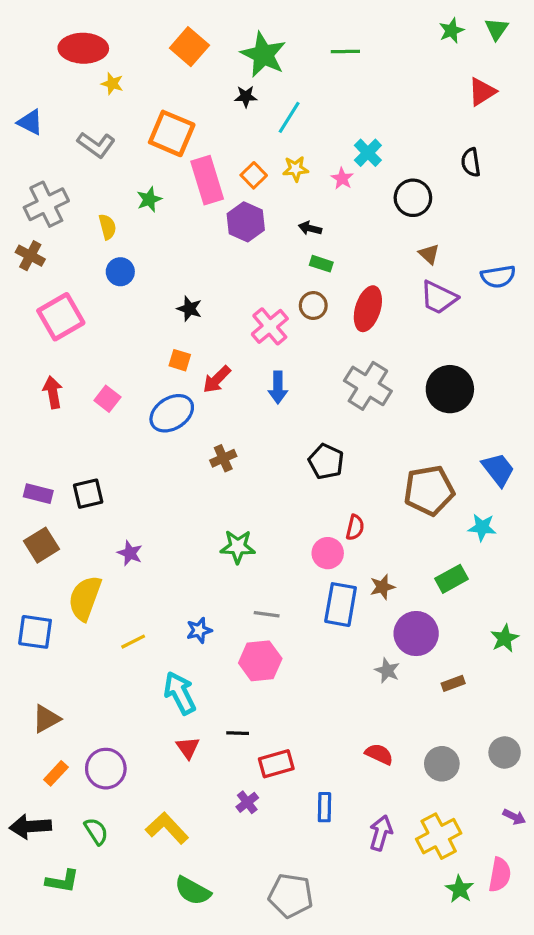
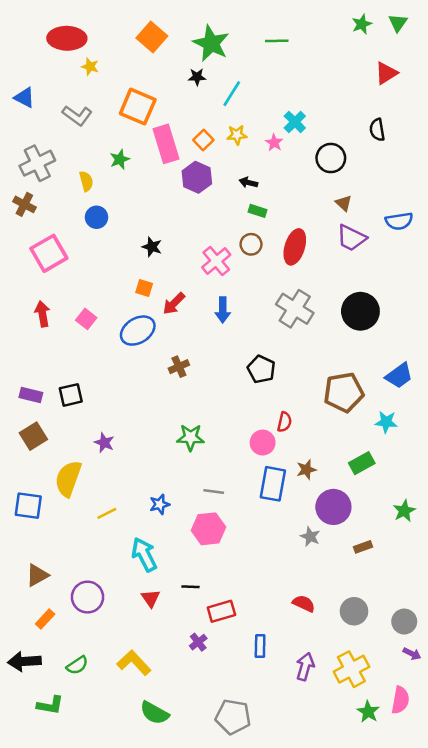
blue trapezoid: (498, 470) -> (399, 376), turned 92
gray circle: (505, 753) -> (404, 622), moved
purple circle: (106, 769) -> (88, 597), moved
green semicircle: (96, 831) -> (77, 665), turned 90

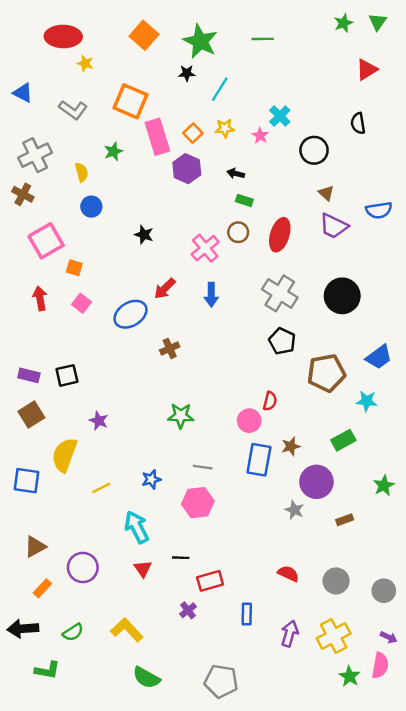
orange square: (144, 288) -> (74, 268), moved
black pentagon: (261, 369) -> (282, 341), moved
purple arrow: (412, 654) -> (389, 637), moved

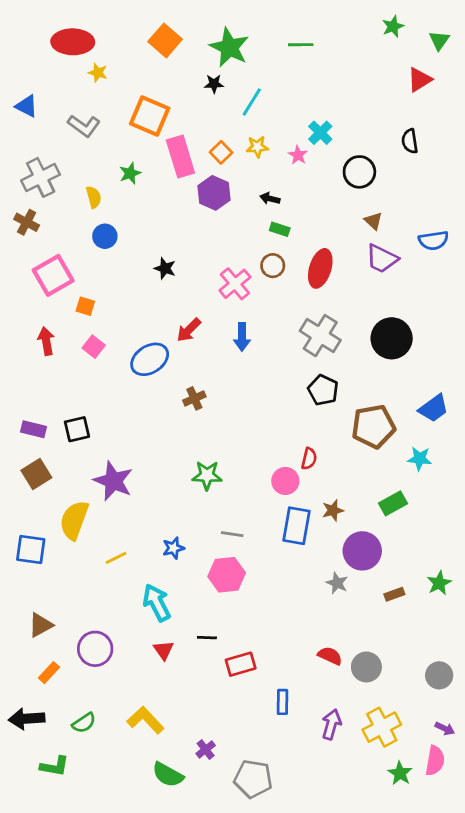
green triangle: (378, 22) -> (439, 40), moved
purple star: (99, 421) -> (113, 481), size x1.8
green star: (384, 485) -> (439, 583), moved
gray circle: (336, 581) -> (366, 667), moved
purple cross: (188, 610) -> (206, 749), moved

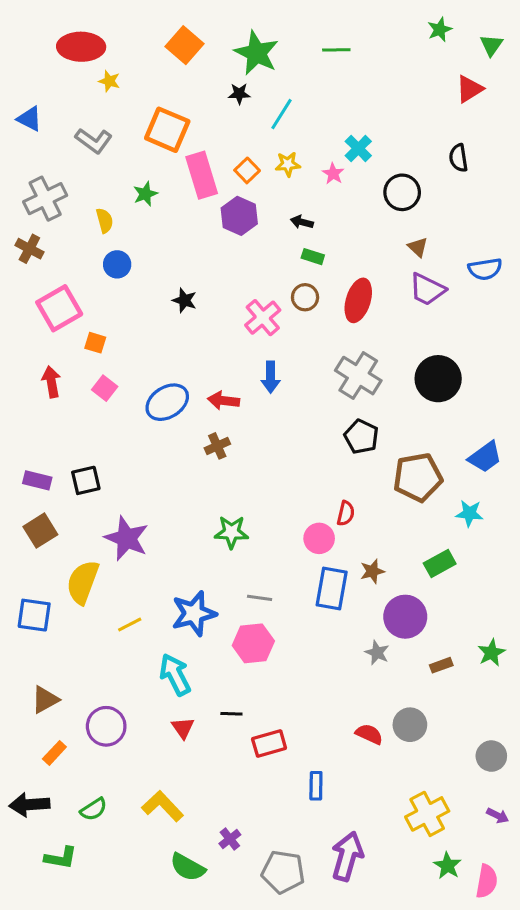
red arrow: (189, 330) -> (224, 401), moved, turned 52
blue star: (173, 548) -> (194, 614), size x1.8
gray circle: (366, 667) -> (410, 725), moved
purple arrow: (331, 724) -> (347, 856), moved, size x1.4
pink semicircle: (435, 761) -> (487, 881), moved

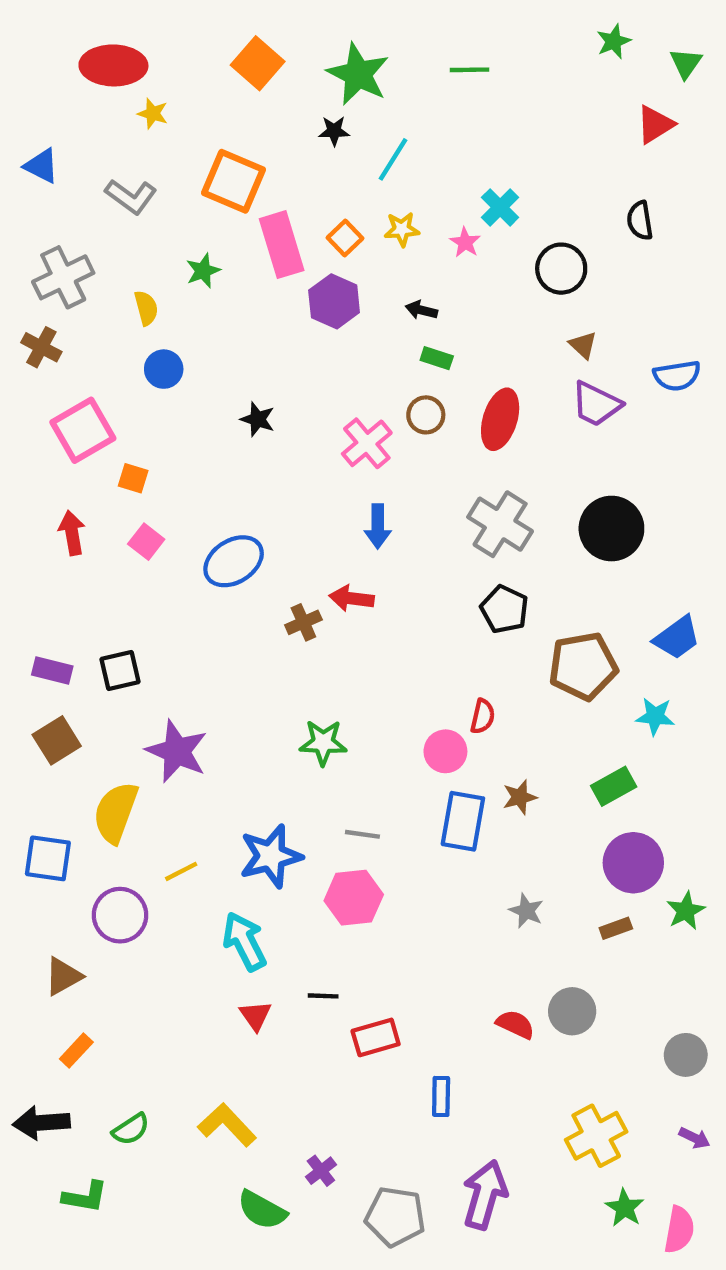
red arrow: (224, 401) -> (352, 598), moved
purple circle: (405, 617) -> (633, 863), moved
purple circle: (106, 726) -> (120, 915), moved

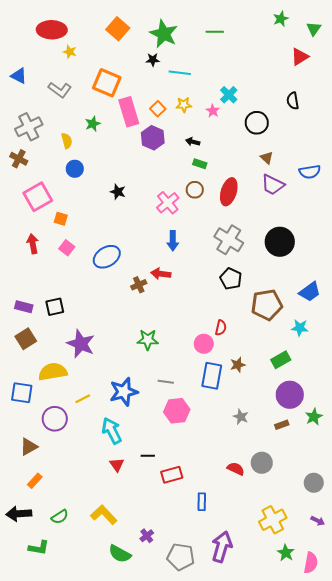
cyan line: (393, 159) -> (180, 73), turned 65
yellow semicircle: (116, 812) -> (53, 372), turned 60
pink hexagon: (354, 898) -> (177, 411), moved

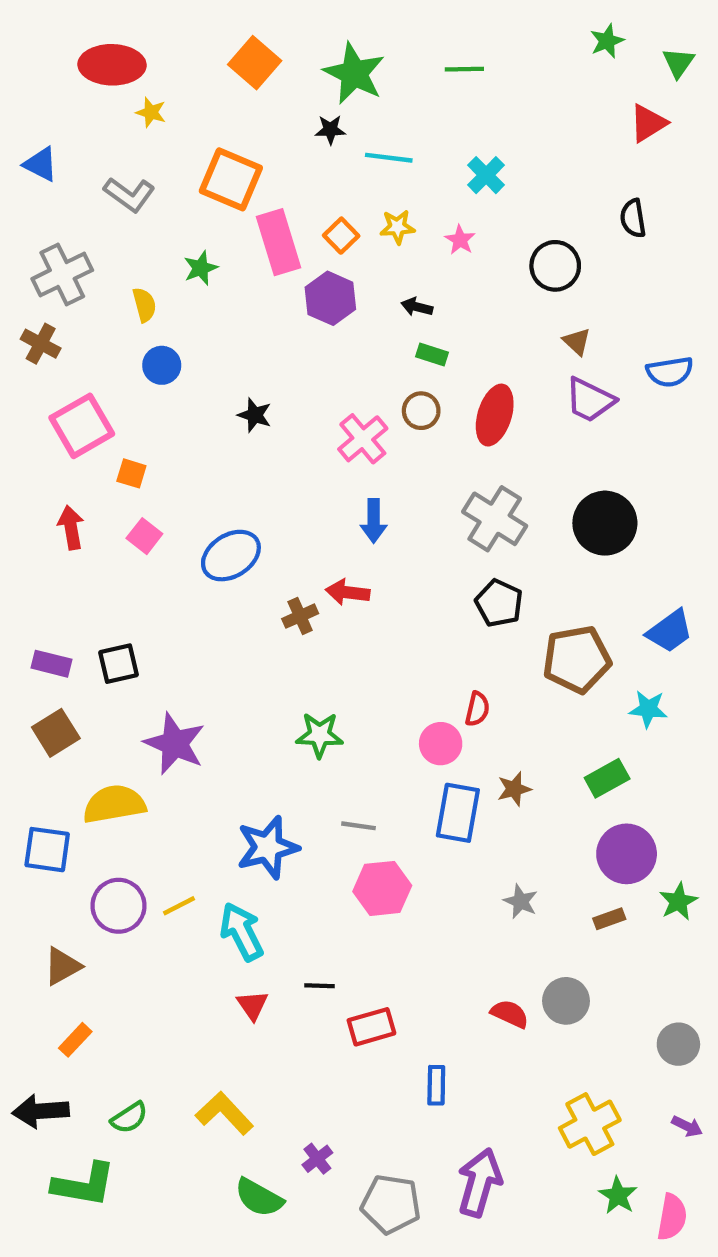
cyan cross: (229, 95) -> (486, 175), moved
yellow line: (83, 399) -> (179, 906), moved
green L-shape: (39, 548) -> (84, 1185), size x1.4

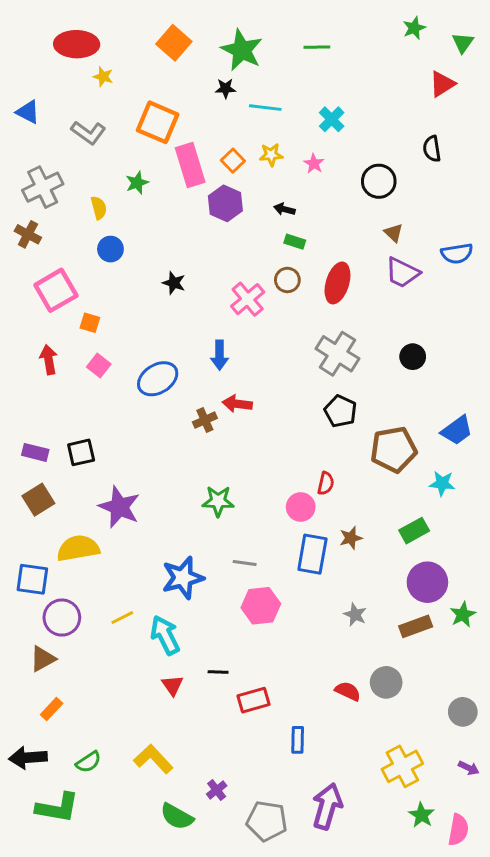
blue arrow: (374, 521) -> (220, 355), moved
black circle: (605, 523) -> (413, 357), size x0.6
purple circle: (118, 906) -> (62, 618), moved
brown rectangle: (609, 919) -> (416, 626), size x1.5

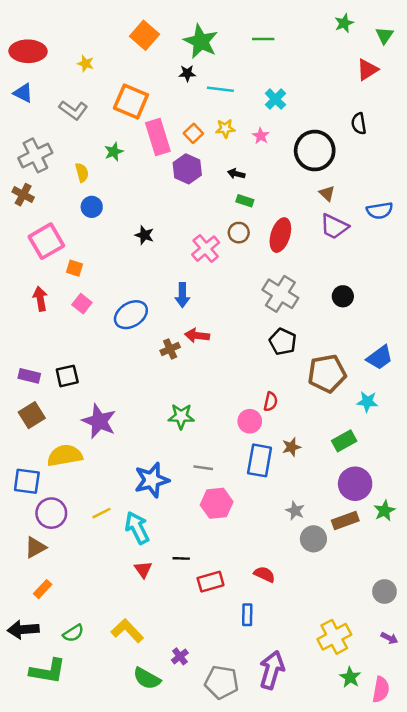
red ellipse: (77, 44) -> (28, 51), moved
black circle: (379, 181) -> (315, 151), size x1.4
gray circle: (386, 682) -> (313, 539), moved
red semicircle: (348, 691) -> (264, 574), moved

